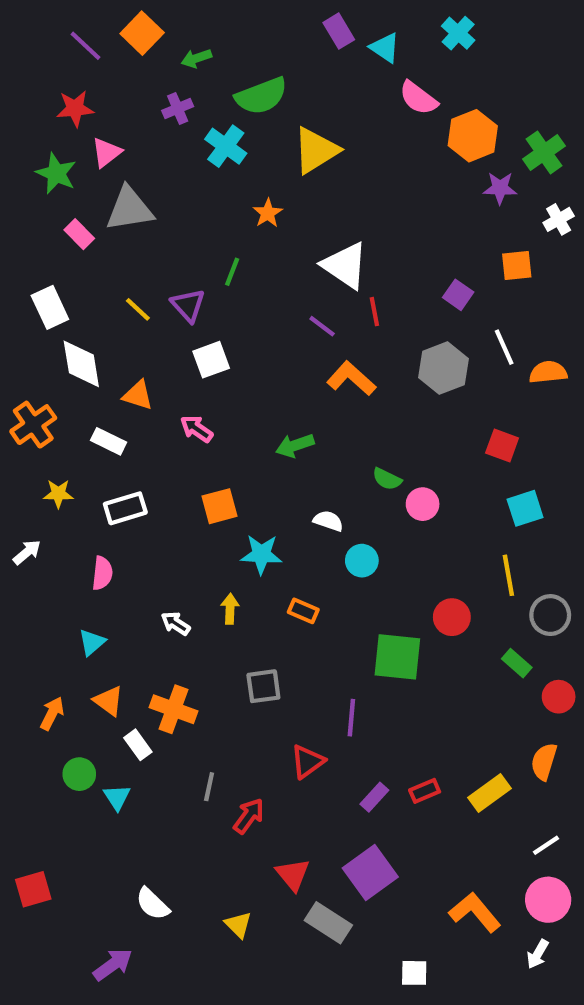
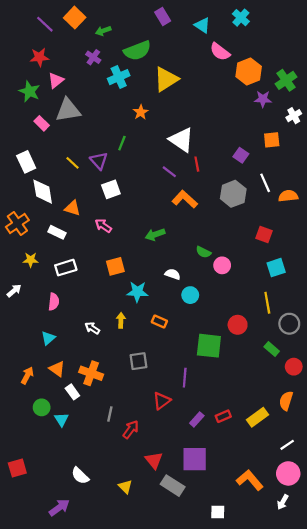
purple rectangle: (339, 31) -> (163, 16), moved
purple cross: (178, 108) -> (93, 57), turned -32
cyan cross: (226, 146) -> (119, 77), turned 30
purple square: (370, 872) -> (195, 459), turned 36

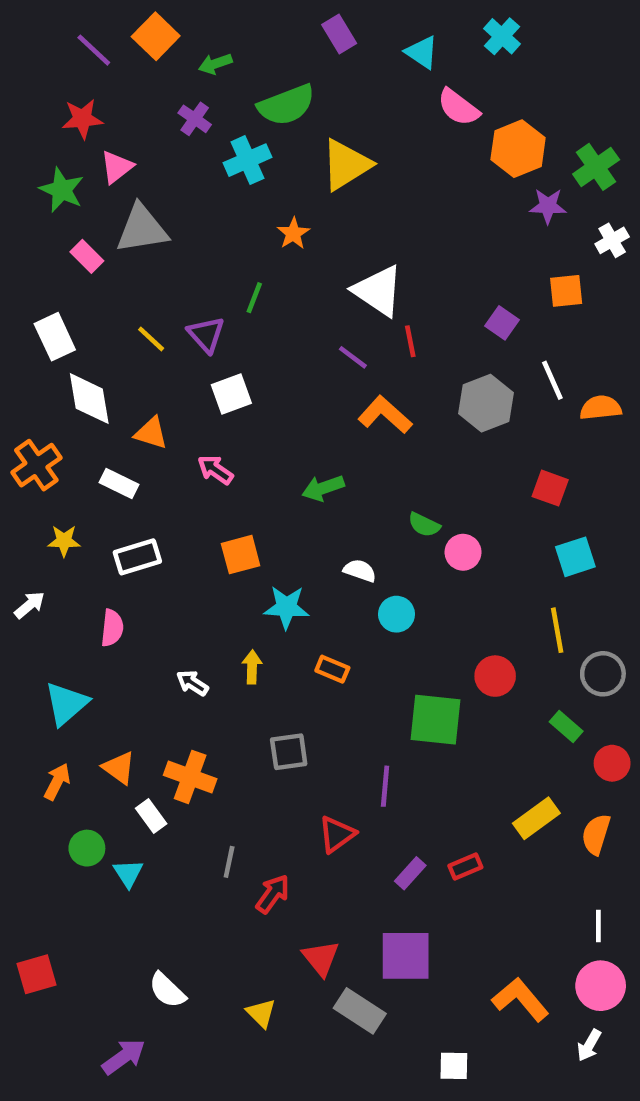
cyan triangle: (48, 338) -> (66, 704), moved, size x1.5
yellow rectangle: (257, 417) -> (536, 818), moved
white line: (287, 445) -> (598, 926), turned -56

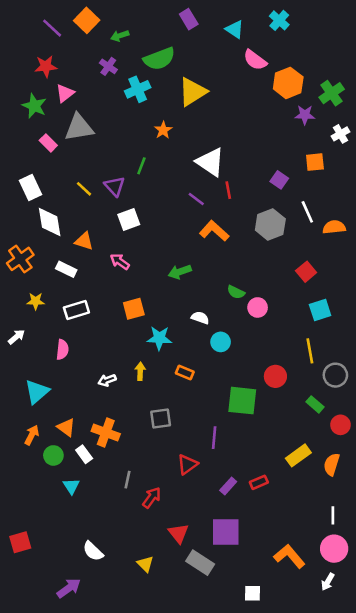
red square: (550, 488) -> (306, 272), turned 30
white arrow: (192, 683) -> (107, 380), turned -54
green circle: (87, 848) -> (53, 455), moved

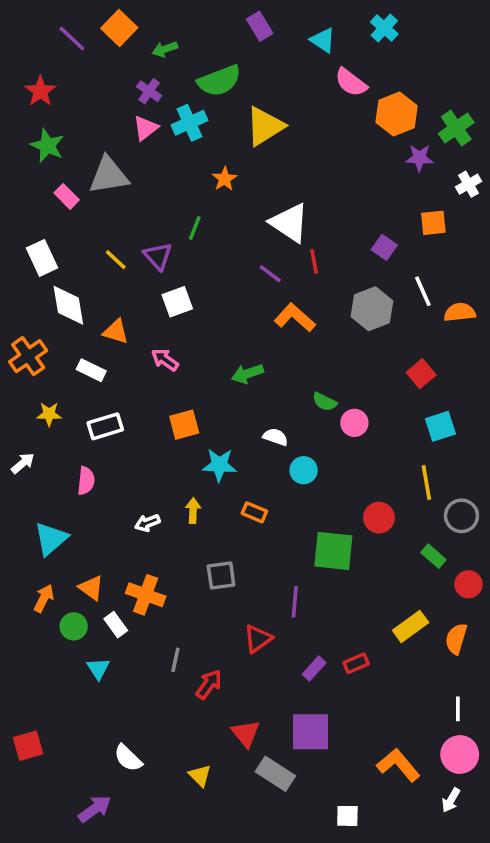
red star: (46, 66) -> (40, 91), moved, turned -30
pink triangle: (65, 93) -> (146, 128), moved

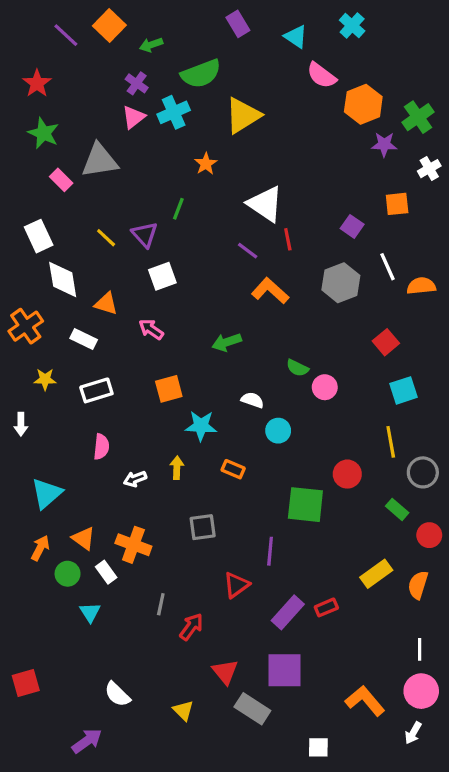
white arrow: (23, 463) -> (21, 424), turned 130
pink semicircle: (86, 481) -> (101, 447), moved
purple rectangle: (314, 669) -> (288, 612), size x1.5

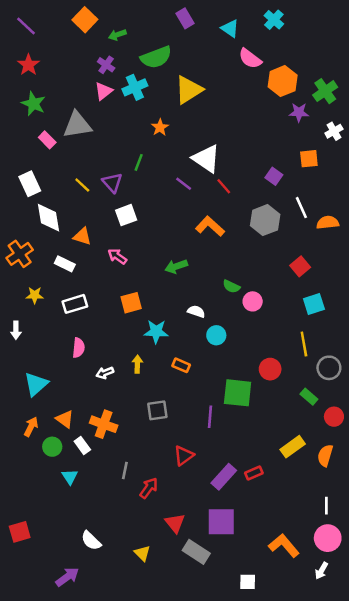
purple line: (66, 35) -> (26, 26), moved
red line: (288, 239) -> (224, 186), turned -30
purple line: (248, 251) -> (184, 184), moved
purple line: (270, 551) -> (210, 417), moved

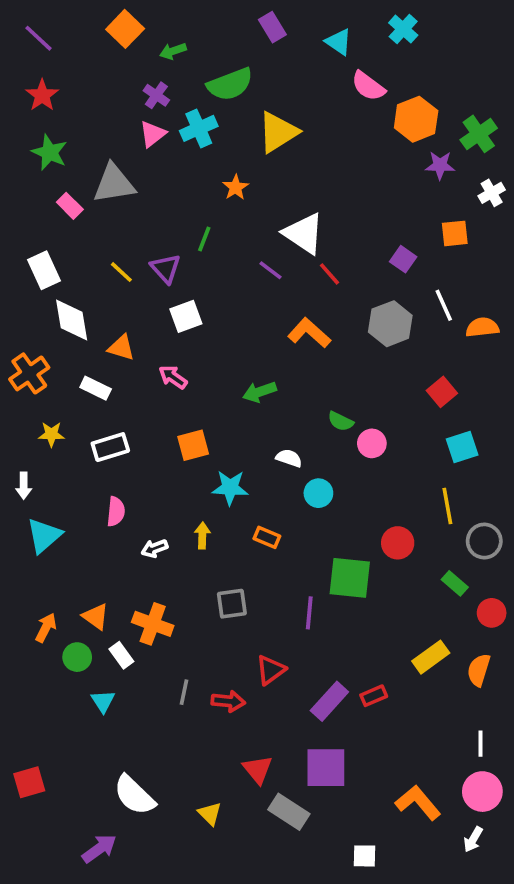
cyan triangle: (36, 384) -> (44, 535), moved
red arrow: (149, 488) -> (228, 701), moved, turned 60
white semicircle: (91, 541) -> (134, 795), size x1.4

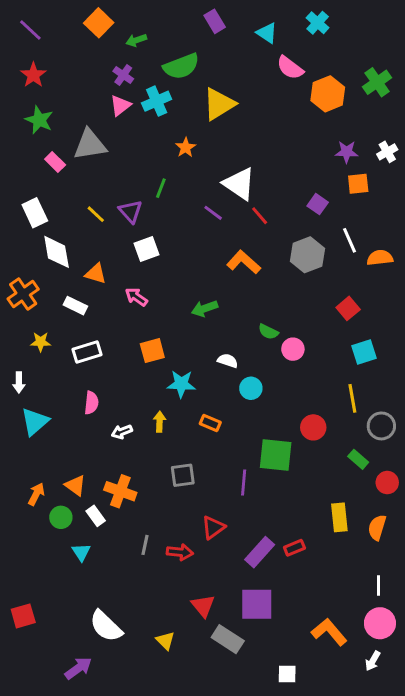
green cross: (479, 134) -> (377, 82), moved
purple star: (440, 165) -> (347, 152), moved
yellow rectangle: (431, 657) -> (339, 517), turned -60

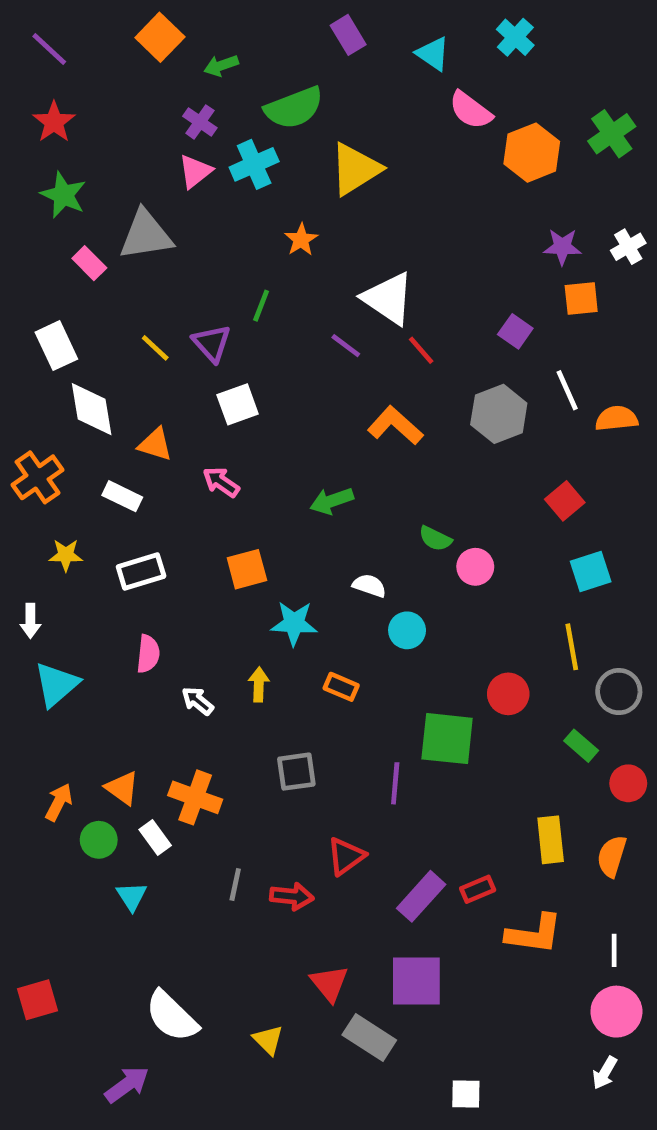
white arrow: (122, 432) -> (198, 701), turned 60
orange L-shape: (329, 632) -> (534, 934), moved, turned 138

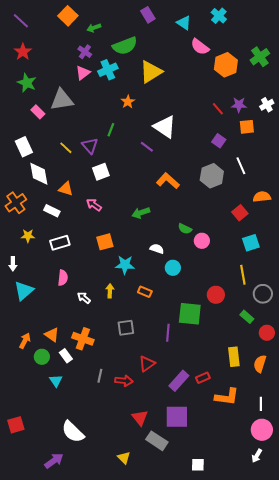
red line: (421, 350) -> (218, 109), moved
orange semicircle: (616, 419) -> (262, 197), moved
yellow triangle: (268, 1040) -> (124, 458), moved

